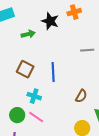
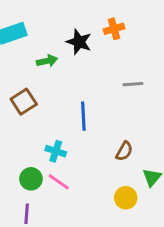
brown square: (25, 69) -> (24, 102), moved, turned 30

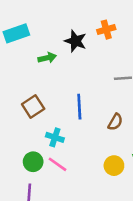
brown square: (24, 102) -> (33, 107), moved
brown semicircle: (124, 151) -> (115, 122), moved
yellow circle: (126, 198) -> (114, 166), moved

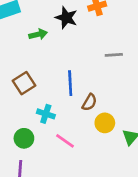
brown semicircle: (115, 122) -> (89, 102), moved
pink line: (57, 164) -> (65, 141), moved
yellow circle: (114, 166) -> (105, 123), moved

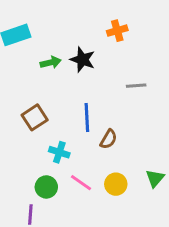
black star: (66, 18) -> (82, 60), moved
yellow circle: (105, 123) -> (116, 184), moved
green circle: (24, 138) -> (46, 187), moved

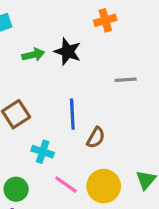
yellow circle: (116, 184) -> (104, 186), size x1.4
green circle: (46, 187) -> (16, 189), moved

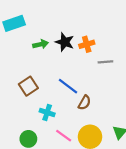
orange cross: (105, 20) -> (87, 44), moved
blue line: (72, 114) -> (68, 86), turned -50

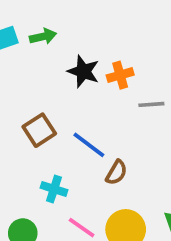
green arrow: (40, 44) -> (43, 36), moved
brown square: (28, 86) -> (39, 130), moved

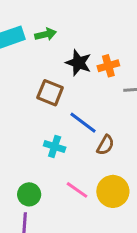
brown square: (39, 130) -> (50, 93), moved, turned -35
cyan cross: (54, 189) -> (55, 147), moved

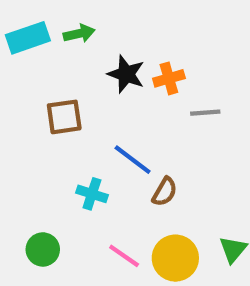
brown square: (50, 93) -> (64, 117), moved, turned -30
green circle: (29, 194) -> (43, 249), moved

